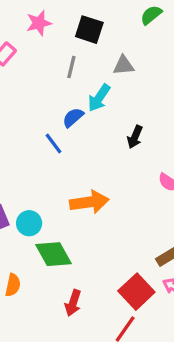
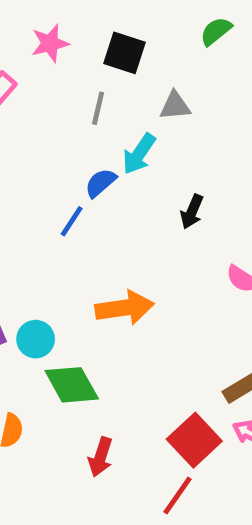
blue line: (53, 143) -> (72, 221), turned 70

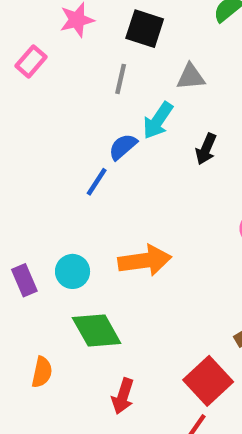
black arrow: (192, 212) -> (206, 149), moved
cyan circle: (36, 339) -> (73, 271), moved

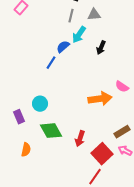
gray line: (121, 79) -> (71, 16), moved
orange arrow: (145, 261) -> (100, 99), moved
purple rectangle: (24, 280) -> (19, 117), moved
red arrow: (123, 396) -> (80, 139), moved

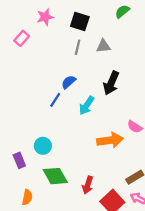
cyan arrow: (79, 35) -> (87, 105), moved
black arrow: (101, 48) -> (111, 83), size x1.5

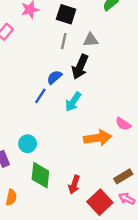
black arrow: (111, 83) -> (80, 67), moved
green diamond: (55, 176) -> (40, 175), turned 35

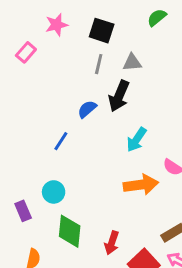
blue line: (40, 96) -> (61, 141), moved
cyan arrow: (73, 102) -> (136, 140), moved

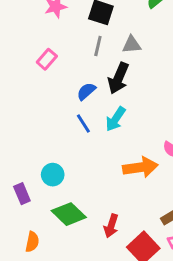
pink rectangle: (26, 52) -> (47, 59), moved
cyan arrow: (136, 140) -> (116, 119), moved
blue line: (61, 141) -> (83, 123), moved, turned -66
green diamond: (70, 231) -> (69, 214), turned -52

